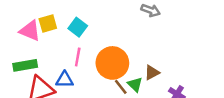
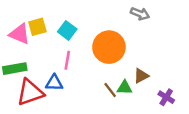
orange circle: (112, 63) -> (109, 47), moved
green triangle: (135, 84) -> (124, 88), turned -42

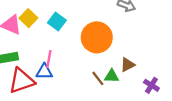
yellow square: (37, 27) -> (28, 18), turned -30
pink line: (67, 60) -> (49, 59), moved

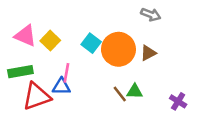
yellow square: (28, 18) -> (50, 41), moved
cyan square: (57, 21) -> (91, 43), moved
brown triangle: (128, 65) -> (148, 53), moved

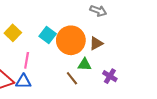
blue triangle: (61, 86) -> (23, 81), moved
green triangle: (135, 91) -> (85, 65), moved
purple cross: (178, 101) -> (110, 76), moved

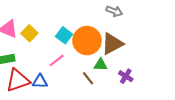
brown triangle: (96, 43) -> (112, 44), size x1.6
pink line: (27, 60) -> (57, 60), moved, turned 42

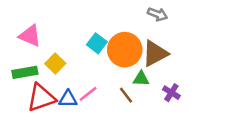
yellow square: (29, 33) -> (55, 64), moved
pink line: (57, 60) -> (88, 94), moved

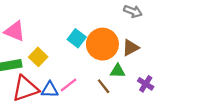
brown triangle: (155, 53) -> (130, 48), size x0.7

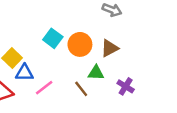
orange circle: (102, 44) -> (80, 44), size x0.7
blue triangle: (50, 90) -> (24, 73), moved

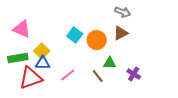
brown triangle: (110, 48) -> (121, 33), moved
blue triangle: (24, 73) -> (43, 63), moved

